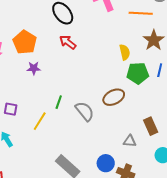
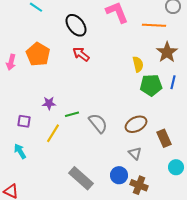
purple star: (34, 68) -> (49, 103), moved
brown ellipse: (114, 97) -> (136, 124), moved
green line: (59, 102) -> (72, 114), turned 56
gray triangle: (130, 141) -> (135, 153), moved, turned 40

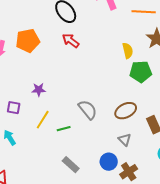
orange pentagon: (38, 54) -> (28, 41), turned 30
green line: (72, 114) -> (64, 129), moved
gray rectangle: (81, 178) -> (71, 165), size x0.7
brown cross: (139, 185) -> (129, 172), turned 36

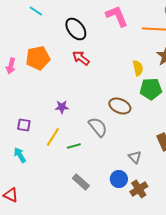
purple star: (39, 90) -> (62, 107), moved
brown ellipse: (126, 111) -> (120, 106), moved, turned 50

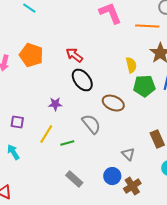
black ellipse: (76, 29) -> (82, 80), moved
orange pentagon: (38, 58) -> (31, 55), turned 30

